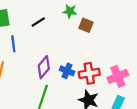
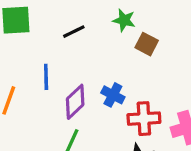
blue line: (13, 44) -> (46, 77), moved
blue cross: (67, 71) -> (113, 95), moved

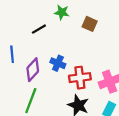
black line: (74, 32) -> (39, 29), moved
brown square: (147, 44) -> (90, 24), moved

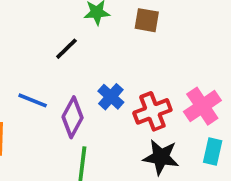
blue line: (12, 54) -> (33, 100), turned -49
blue cross: (58, 63) -> (111, 97), turned 32

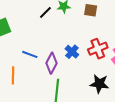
black line: (66, 49) -> (45, 12), moved
red cross: (152, 111) -> (98, 49), moved

